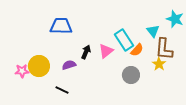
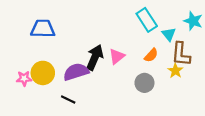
blue trapezoid: (61, 26) -> (43, 29), moved
cyan rectangle: (124, 40) -> (147, 20), moved
black arrow: (86, 52) -> (95, 57), size x1.6
purple semicircle: (69, 65) -> (76, 72), size x1.6

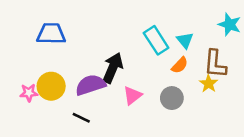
cyan rectangle: (147, 20) -> (156, 40), moved
cyan triangle: (169, 34) -> (185, 40), moved
pink triangle: (117, 56) -> (132, 95), moved

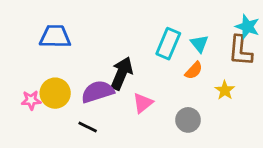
cyan rectangle: (156, 40) -> (168, 44), turned 56
brown L-shape: (215, 64) -> (240, 51), moved
gray circle: (172, 98) -> (188, 120), moved

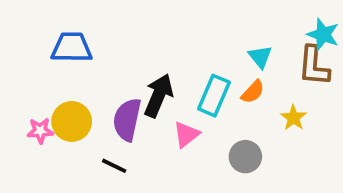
cyan rectangle: (168, 44) -> (214, 96), moved
purple semicircle: (98, 92) -> (127, 120), turned -60

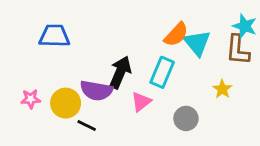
cyan triangle: (260, 57) -> (197, 43), size x1.5
orange semicircle: (253, 92) -> (176, 35), moved, size x1.4
purple semicircle: (127, 120) -> (96, 90), turned -92
yellow circle: (72, 121) -> (66, 103), moved

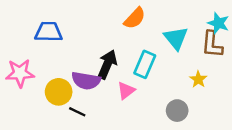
orange semicircle: (176, 35) -> (135, 18), moved
pink star: (31, 99) -> (20, 73), moved, size x1.6
gray circle: (186, 118) -> (177, 111), moved

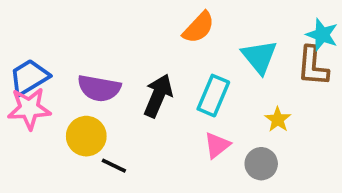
blue trapezoid: (49, 32) -> (29, 77), moved, turned -32
yellow star: (198, 79) -> (278, 120), moved
purple semicircle: (86, 81) -> (99, 88), moved
pink triangle: (126, 91) -> (217, 145), moved

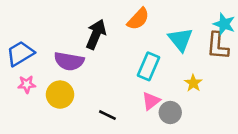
black arrow: (158, 96) -> (96, 34), moved
pink star: (29, 108) -> (27, 84), moved, size x0.6
gray circle: (261, 164) -> (170, 113), moved
black line: (114, 166) -> (107, 115), moved

